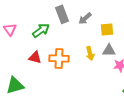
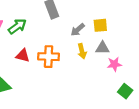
gray arrow: (85, 18) -> (78, 30), moved
green arrow: (41, 30) -> (17, 26), moved

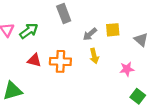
gray triangle: (102, 48) -> (141, 40), moved, turned 40

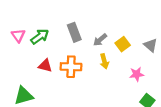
gray rectangle: (64, 13) -> (74, 32), moved
yellow square: (113, 30) -> (123, 44), moved, turned -32

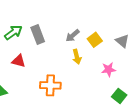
gray rectangle: (74, 32) -> (38, 35), moved
orange cross: (71, 67) -> (50, 85), moved

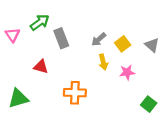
green arrow: (13, 32) -> (40, 22), moved
pink star: (109, 69) -> (127, 72), moved

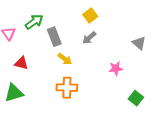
yellow square: (123, 44) -> (90, 15), moved
yellow arrow: (103, 62) -> (65, 59), moved, turned -40
red triangle: (41, 67) -> (21, 63), moved

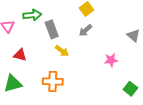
green arrow: (34, 22) -> (32, 15), turned 30
orange cross: (67, 88) -> (53, 82), moved

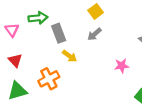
red triangle: (20, 55) -> (15, 60), moved, turned 32
orange cross: (53, 82) -> (49, 79), moved, turned -30

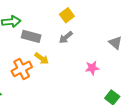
gray rectangle: (59, 33) -> (31, 36), turned -54
orange cross: (49, 79) -> (22, 69), moved

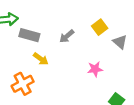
yellow square: (67, 15) -> (100, 27), moved
orange cross: (22, 69) -> (23, 84), moved

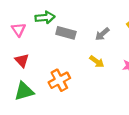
yellow arrow: (41, 59) -> (97, 62), moved

